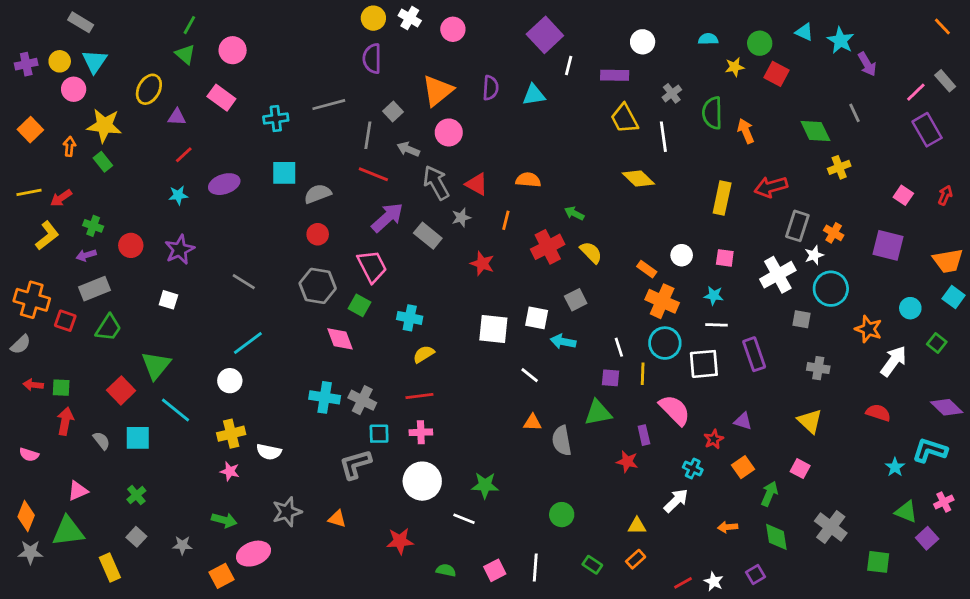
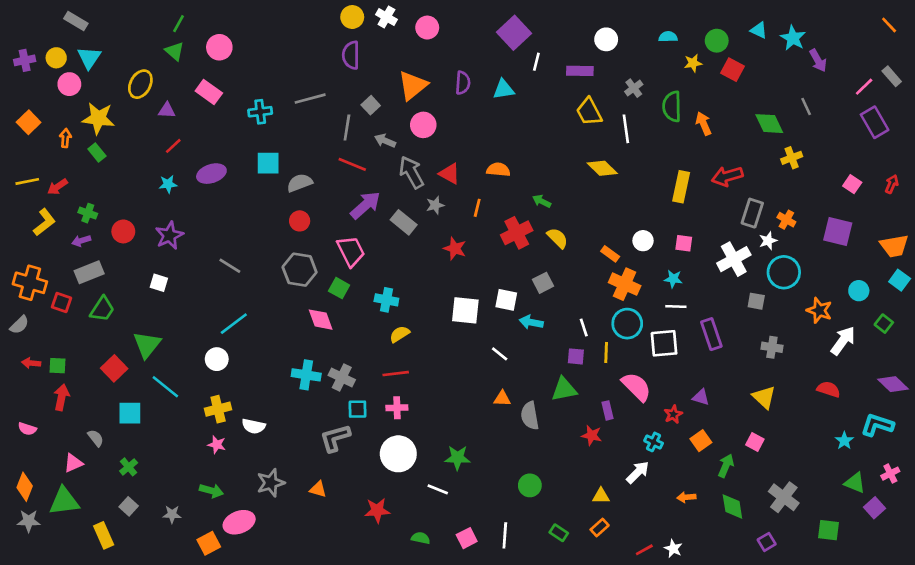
gray semicircle: (101, 441) -> (96, 438), moved
purple square: (756, 575) -> (767, 542), moved

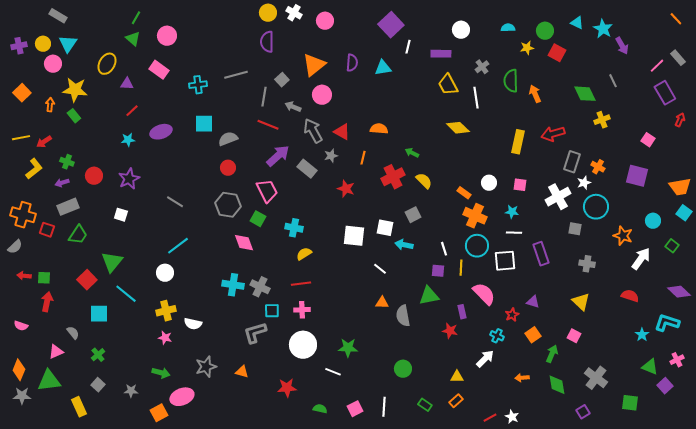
red arrow: (892, 184) -> (680, 120), moved

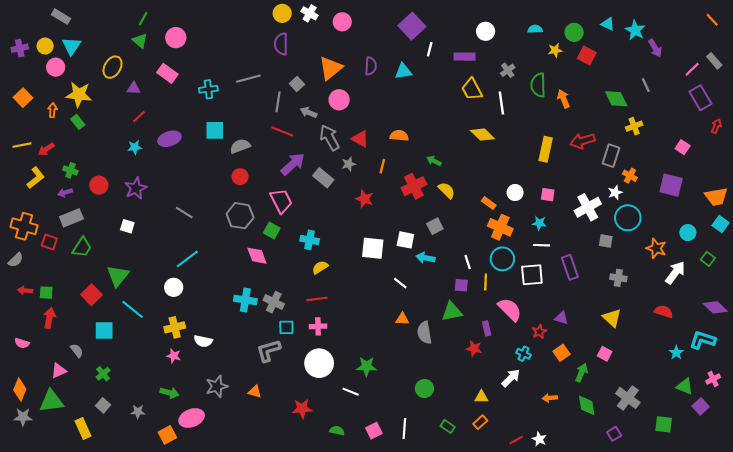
gray rectangle: (572, 162) -> (611, 156), moved

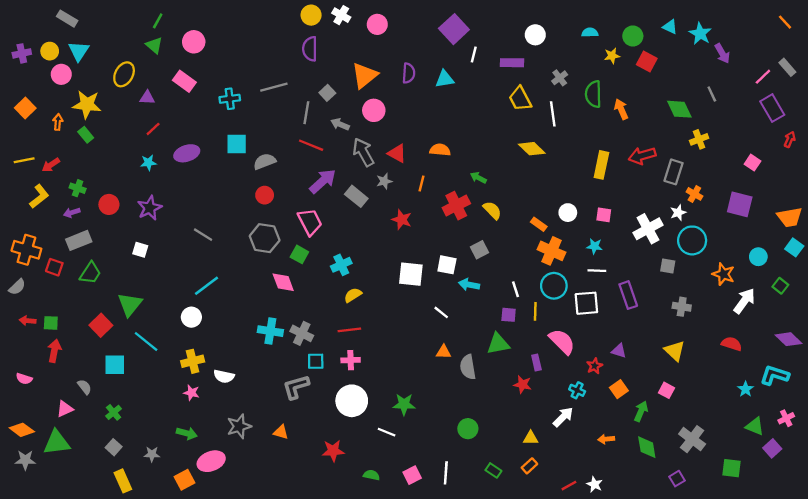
cyan cross: (310, 240) -> (341, 265), turned -36
orange diamond: (20, 390) -> (22, 430), turned -75
yellow rectangle: (83, 429) -> (123, 481), moved

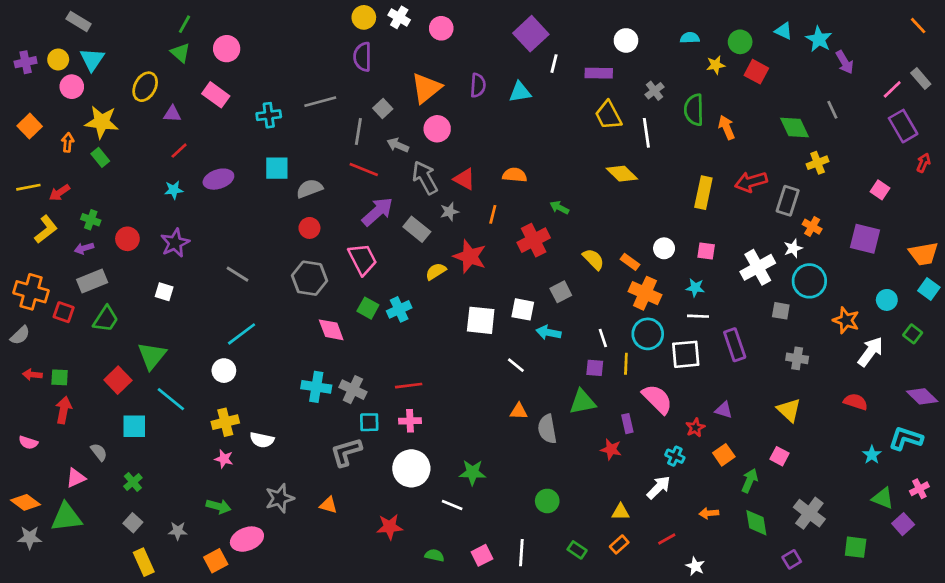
yellow semicircle: (492, 210) -> (593, 259), moved
red star: (402, 220) -> (470, 256), size x1.4
green square: (299, 254) -> (368, 308), moved
yellow semicircle: (353, 295) -> (436, 271), moved
red line: (569, 486) -> (667, 539), moved

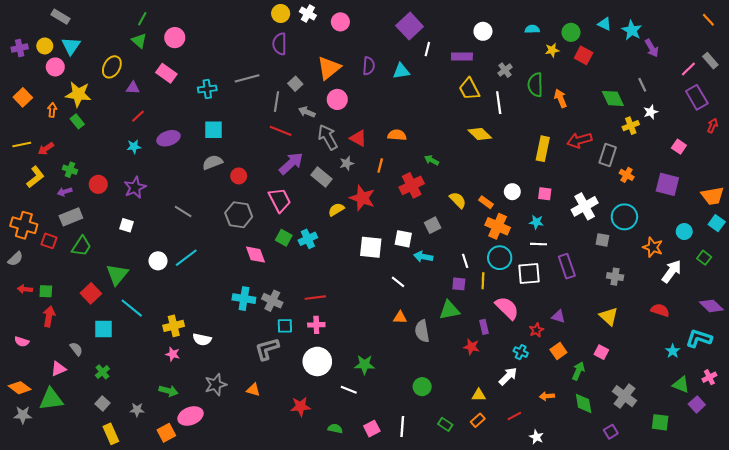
gray semicircle: (309, 189) -> (213, 162), moved
white star: (793, 248) -> (651, 112), moved
white circle: (224, 371) -> (158, 261), moved

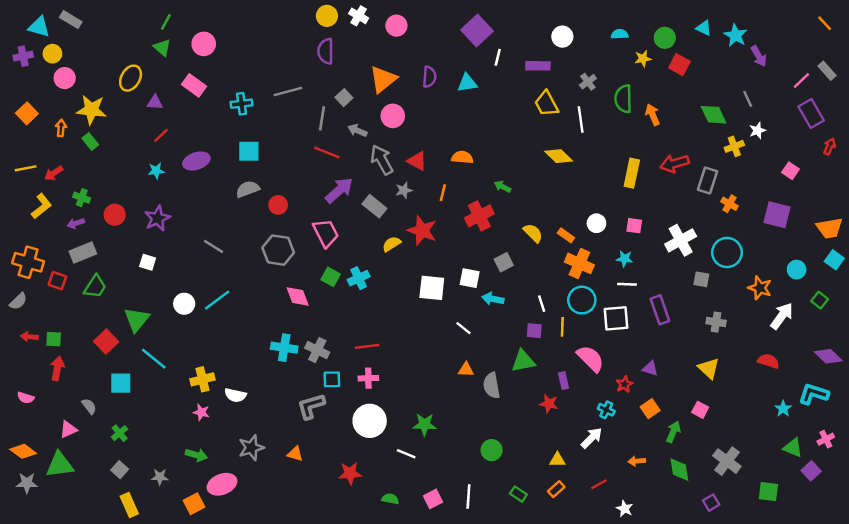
cyan triangle: (71, 46) -> (39, 27), moved, turned -48

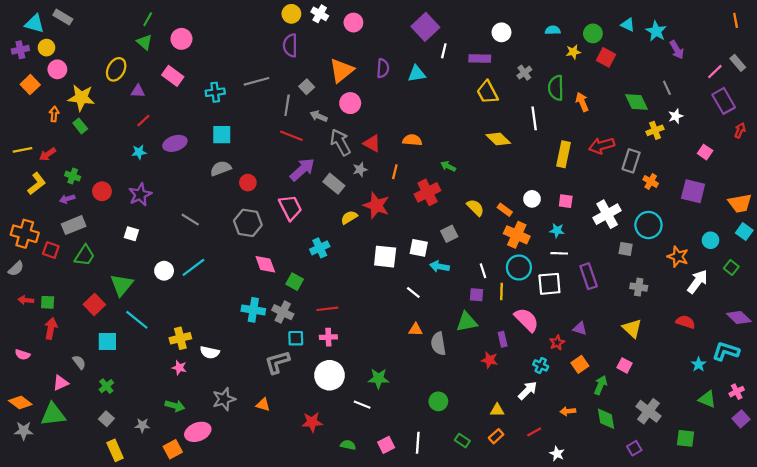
orange line: (825, 23) -> (736, 20), turned 32
orange square: (27, 113) -> (30, 85), moved
white line: (581, 120) -> (534, 118), moved
green square: (331, 277) -> (295, 282), moved
purple square: (811, 471) -> (741, 419), moved

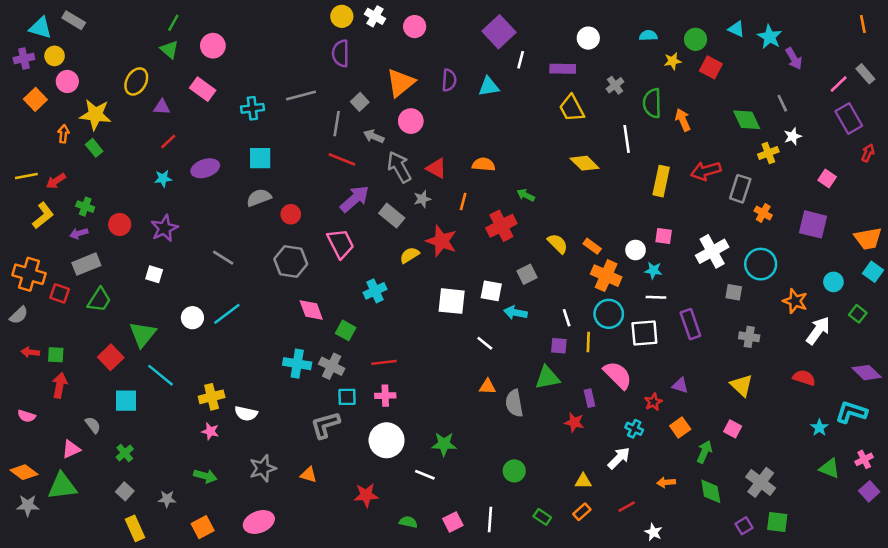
white circle: (532, 199) -> (636, 250), moved
pink ellipse: (198, 432) -> (259, 522), moved
green square: (685, 438) -> (777, 522), moved

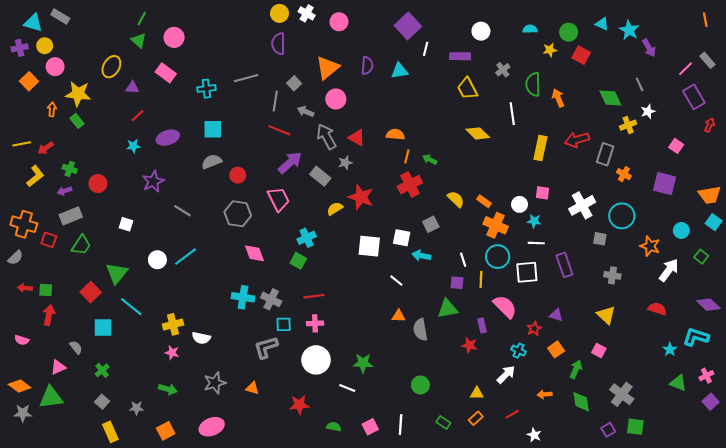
orange line: (463, 201) -> (407, 156), moved
purple star: (164, 228) -> (153, 181), moved
green square: (346, 330) -> (298, 261), moved

